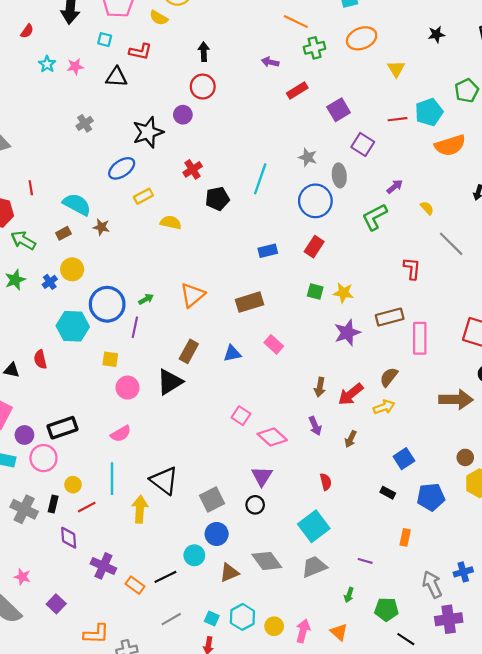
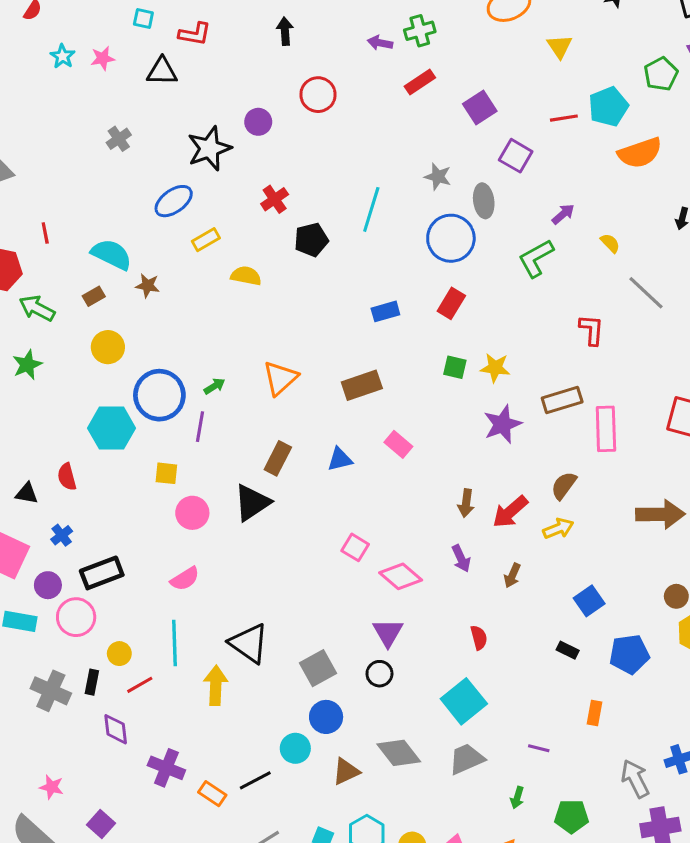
green cross: (315, 48) -> (420, 31), moved
red circle: (203, 87) -> (318, 95), moved
blue cross: (50, 282) -> (62, 535), moved

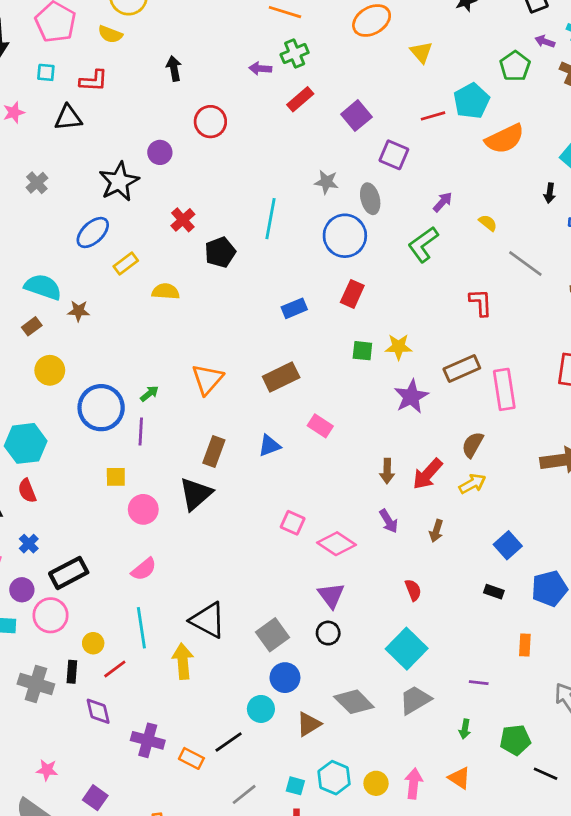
cyan hexagon: (112, 428) -> (26, 443), moved

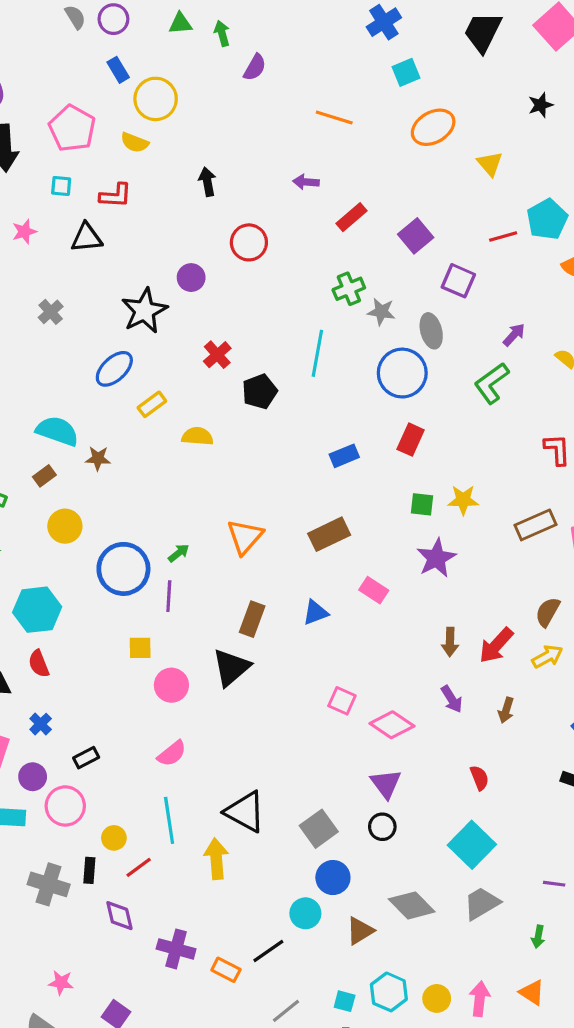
green cross: (295, 54) -> (349, 289), moved
purple star: (411, 397) -> (436, 558), moved
black rectangle: (69, 573) -> (86, 758), size x0.6

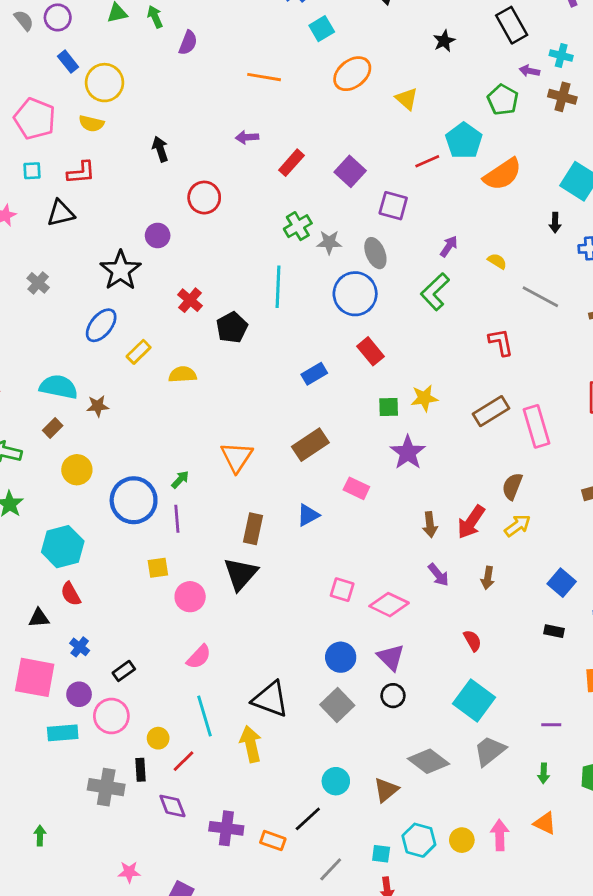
red rectangle: (411, 440) -> (371, 351), turned -56
blue circle: (333, 878) -> (341, 657), moved

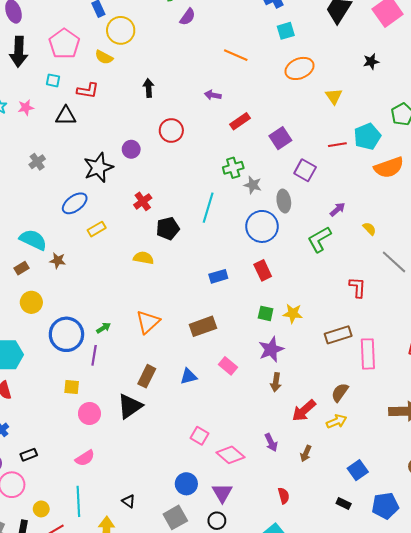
yellow semicircle: (183, 375) -> (144, 258), moved
brown arrow: (430, 525) -> (276, 382), moved
black triangle: (270, 699) -> (129, 501), size x0.5

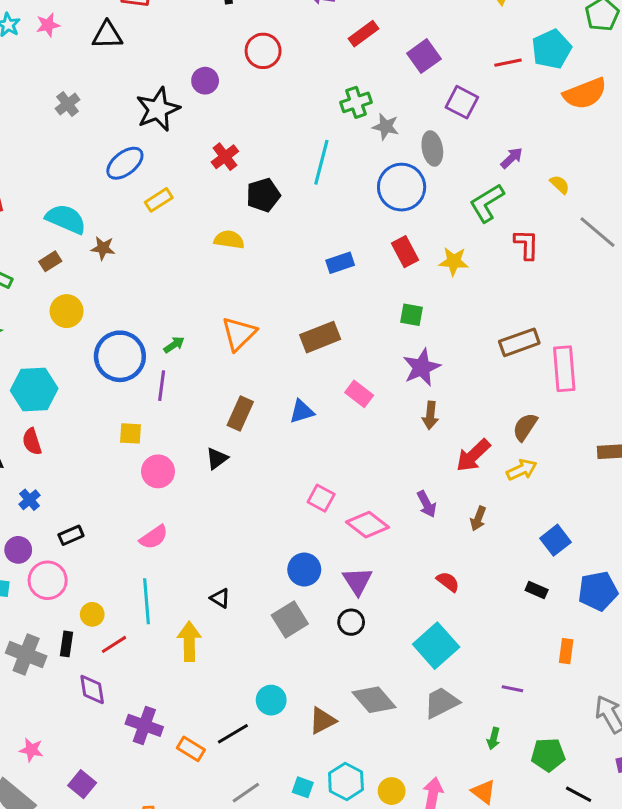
red L-shape: (358, 287) -> (526, 244), moved
yellow star: (293, 314) -> (454, 261), moved
black triangle: (130, 406) -> (217, 459), size x0.6
red semicircle: (284, 496) -> (448, 582), turned -35

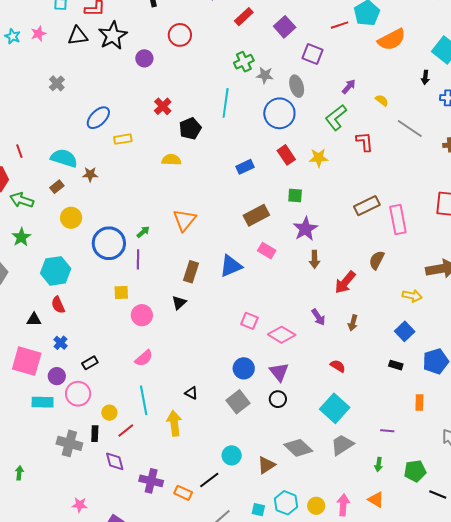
black star: (158, 109) -> (113, 36), moved
yellow rectangle: (159, 200) -> (123, 139), turned 30
brown rectangle: (320, 337) -> (256, 215), moved
blue triangle: (302, 411) -> (231, 266), size x1.4
yellow arrow: (522, 470) -> (412, 296), moved, turned 42

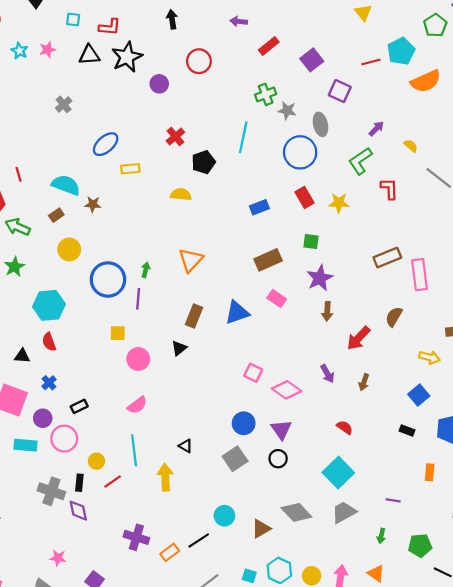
green arrow: (143, 232) -> (146, 270), turned -40
purple diamond: (115, 461) -> (78, 511), moved
orange rectangle: (183, 493) -> (170, 552), turned -66

